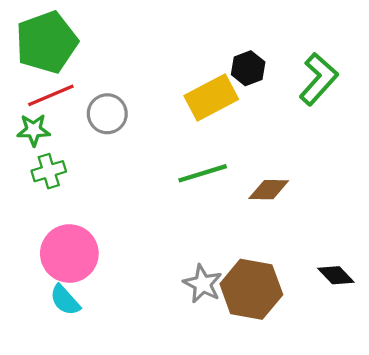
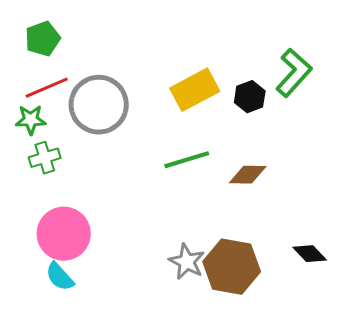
green pentagon: (47, 42) -> (43, 39), size x0.6
black hexagon: (248, 68) -> (250, 97), moved
gray circle: (107, 114) -> (99, 105), size x1.6

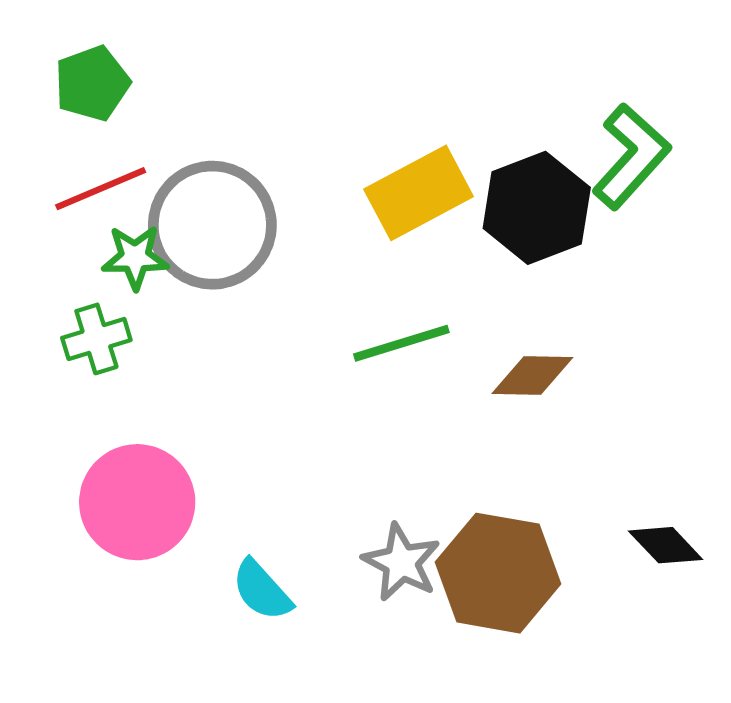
black hexagon: (250, 97) -> (537, 208), size x1.6
green star: (31, 120) -> (135, 257), moved
cyan semicircle: (60, 277) -> (262, 590), moved

